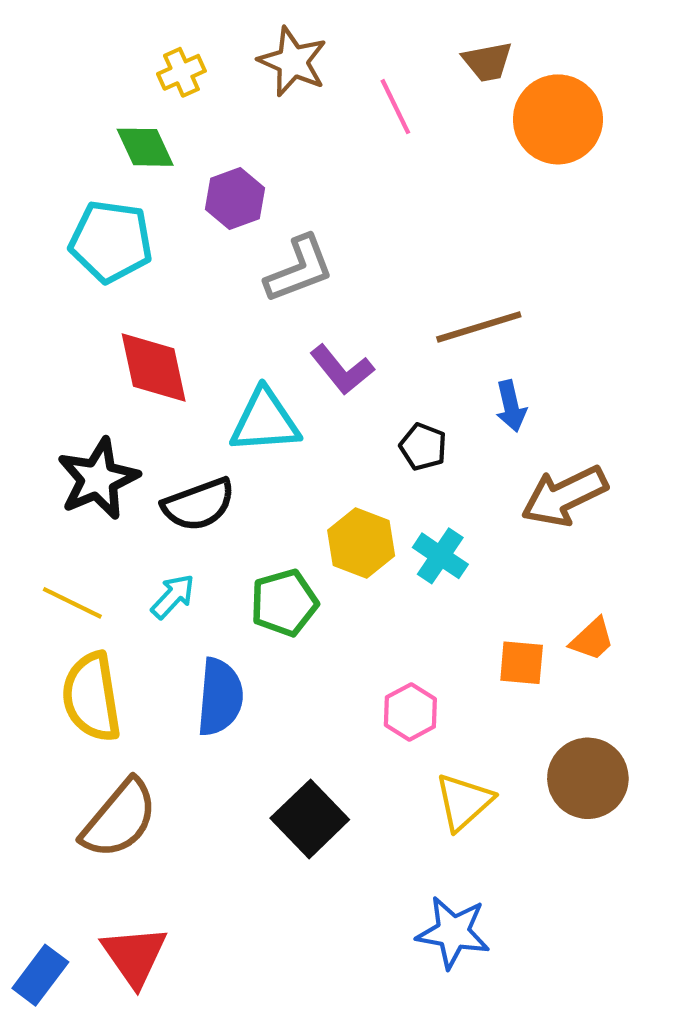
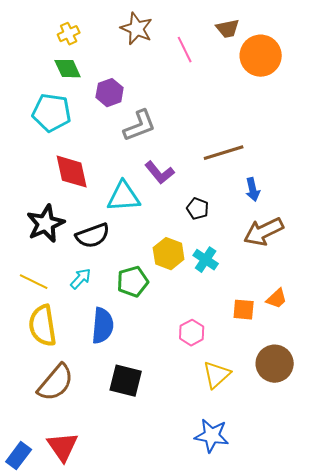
yellow cross: (181, 72) -> (69, 34), moved
blue arrow: (511, 406) -> (253, 190), moved
black square: (310, 819) -> (126, 381), moved, turned -32

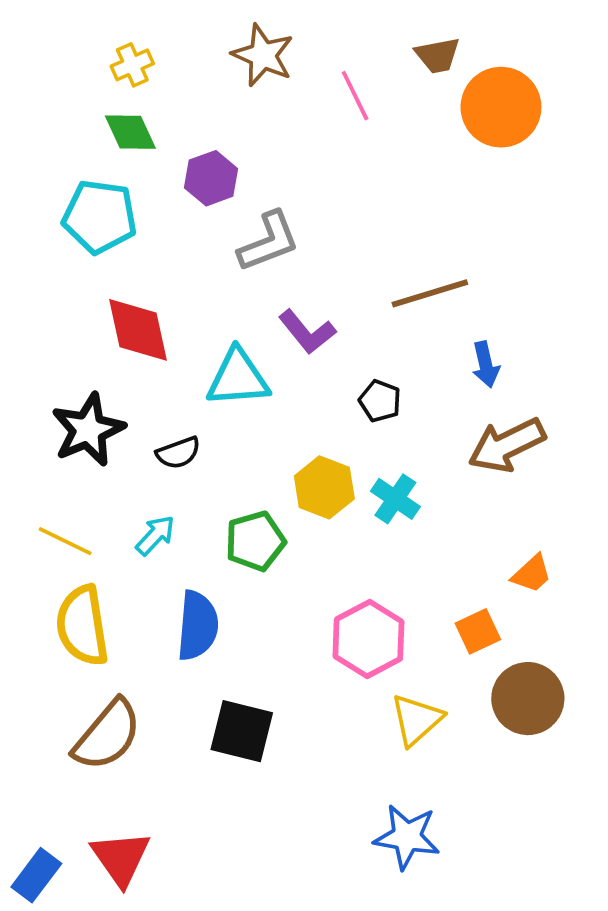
black semicircle: (93, 236) -> (178, 453), size x0.7
orange square: (244, 310) -> (478, 631), moved, turned -30
pink hexagon: (192, 333) -> (368, 639), size x1.5

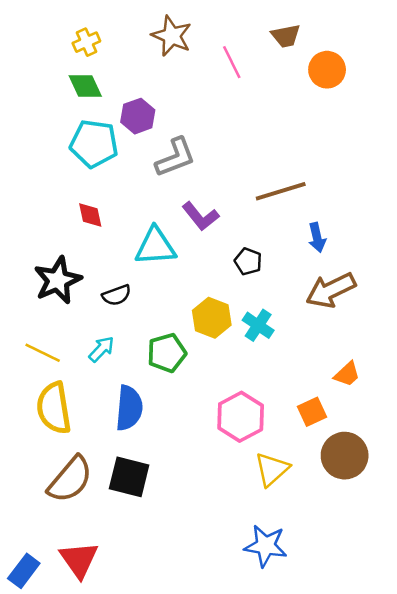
orange circle: (501, 107) -> (327, 70), size x0.7
cyan pentagon: (100, 217) -> (94, 144), moved
red diamond: (138, 330) -> (90, 215), size x0.6
black square: (242, 731) -> (129, 477), moved

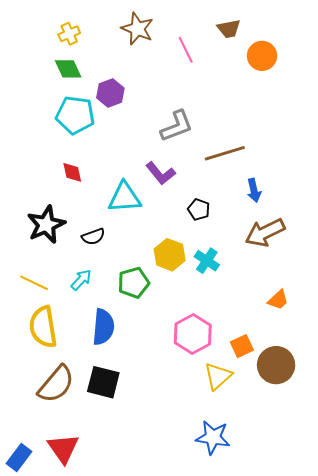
gray L-shape: (175, 157) -> (177, 126), moved
orange square: (312, 412) -> (242, 346), moved

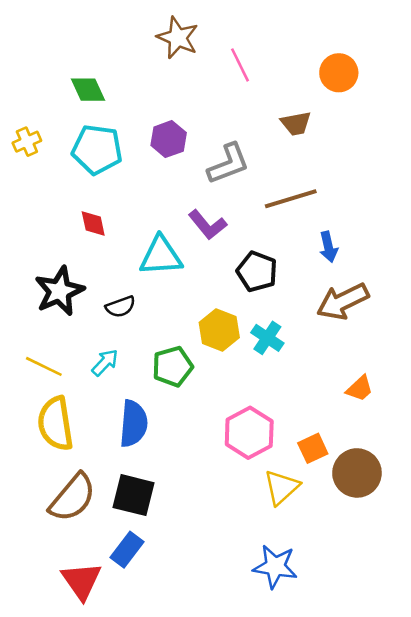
brown trapezoid: (229, 29) -> (296, 123), moved
yellow cross: (69, 34) -> (27, 142), moved
purple hexagon: (110, 93) -> (169, 139), moved
black pentagon: (199, 209) -> (257, 272), size x1.4
blue rectangle: (19, 457) -> (127, 550), moved

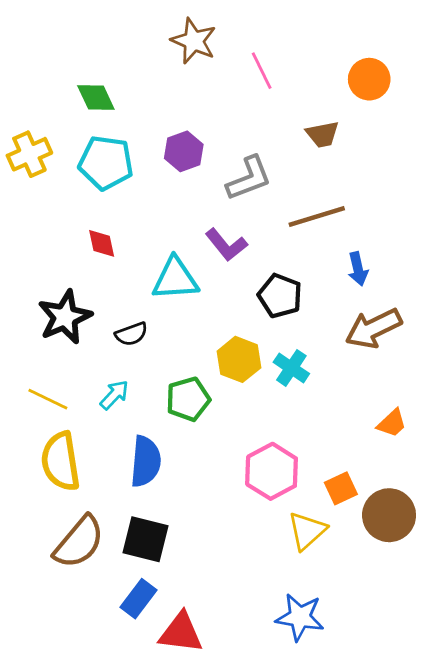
yellow cross: (27, 142) -> (29, 154), size x1.4
red triangle: (82, 581) -> (181, 633), moved, turned -48

